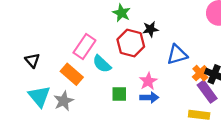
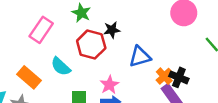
pink rectangle: (84, 47) -> (41, 30), moved

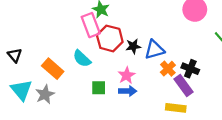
pink rectangle: (41, 30) -> (91, 25), moved, turned -55
black star: (112, 30) -> (133, 46), moved
orange cross: (164, 76) -> (168, 69), moved

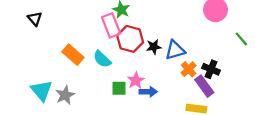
black triangle: (15, 55) -> (35, 19), moved
orange rectangle: (53, 69) -> (73, 55), moved
pink star: (127, 75) -> (136, 80), moved

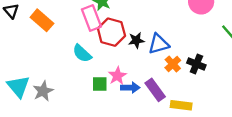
orange rectangle: (73, 55) -> (42, 20), moved
purple rectangle: (204, 86) -> (155, 90), moved

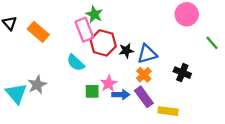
orange cross: (173, 64) -> (144, 75), moved
gray star: (43, 91) -> (37, 85), moved

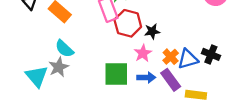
blue triangle: (147, 54) -> (188, 59), moved
cyan semicircle: (76, 63) -> (64, 49), moved
pink star: (109, 84) -> (143, 53), moved
green square: (92, 91) -> (116, 74), size x1.6

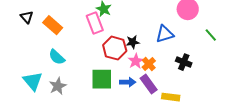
red hexagon: (128, 23) -> (115, 48), moved
pink star: (143, 53) -> (136, 61), moved
blue triangle: (188, 59) -> (165, 34), moved
gray star: (59, 67) -> (58, 86), moved

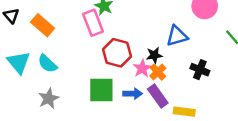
black star: (133, 42) -> (154, 55), moved
cyan triangle: (33, 81) -> (19, 62), moved

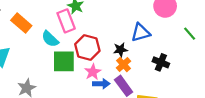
cyan semicircle: (47, 64) -> (50, 39), moved
pink star: (142, 68) -> (93, 72), moved
green square: (101, 90) -> (64, 61), moved

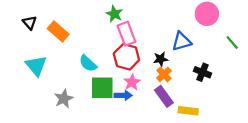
pink rectangle: (66, 21) -> (126, 34), moved
cyan semicircle: (50, 39) -> (88, 63), moved
green square: (64, 61) -> (102, 88), moved
blue arrow: (101, 84) -> (123, 95), moved

